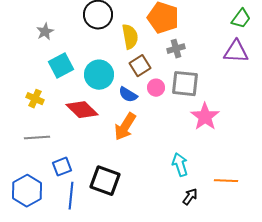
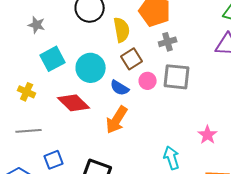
gray star: (45, 32) -> (37, 25), turned -30
pink star: (205, 117) -> (208, 135), moved, size x0.7

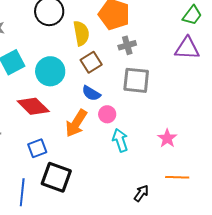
pink circle: (148, 81) -> (107, 114), moved
blue semicircle: (120, 88) -> (91, 93), moved
cyan arrow: (172, 158) -> (120, 140), moved
blue square: (54, 160) -> (37, 148), moved

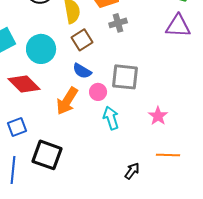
gray square: (136, 80) -> (125, 77), moved
blue square: (37, 148) -> (17, 127), moved

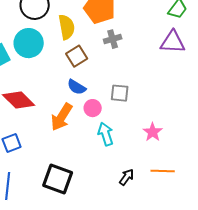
cyan circle: (41, 49) -> (29, 43), moved
gray square: (125, 77) -> (120, 93), size x0.7
black square: (47, 155) -> (58, 179), moved
black arrow: (132, 171) -> (127, 177), moved

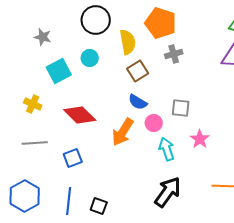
cyan circle: (29, 43) -> (90, 58), size x0.6
pink star: (153, 132) -> (200, 139), moved
black arrow: (127, 177) -> (168, 192), moved, size x1.8
black square: (58, 179) -> (99, 206), moved, size x0.6

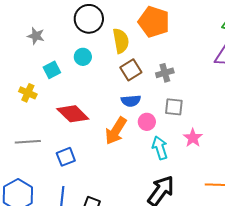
gray cross: (174, 54) -> (165, 73), moved
cyan square: (59, 71) -> (52, 70), size x0.7
blue semicircle: (138, 102) -> (131, 101), turned -36
yellow cross: (33, 104) -> (28, 93), moved

